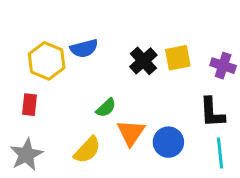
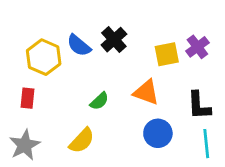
blue semicircle: (84, 48) -> (79, 45), turned 55
black cross: (143, 61) -> (114, 40), moved
purple cross: (223, 66) -> (197, 47), moved, turned 35
orange triangle: (131, 133) -> (146, 92), moved, turned -44

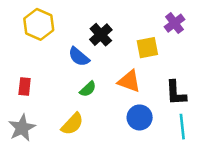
blue semicircle: (79, 45) -> (79, 57), moved
purple cross: (197, 47) -> (174, 23), moved
yellow hexagon: (44, 57) -> (39, 24), moved

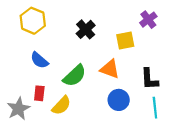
blue semicircle: (79, 57) -> (39, 60), moved
red rectangle: (25, 86) -> (39, 93), moved
green semicircle: (88, 89) -> (75, 76), size x1.6

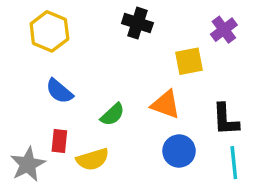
black cross: (86, 29) -> (137, 23), moved, turned -30
green semicircle: (75, 76) -> (113, 114), size x0.7
yellow semicircle: (61, 105) -> (93, 159), turned 30

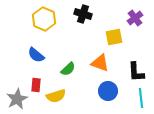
yellow hexagon: (49, 31) -> (44, 19), moved

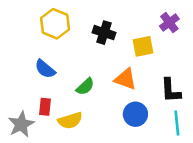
black cross: (83, 14) -> (104, 33), moved

